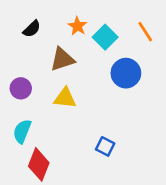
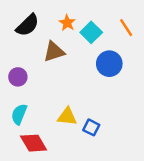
black semicircle: (32, 29) -> (28, 25), size x1.5
yellow triangle: (65, 98) -> (67, 117), moved
red diamond: (39, 164) -> (34, 143), turned -52

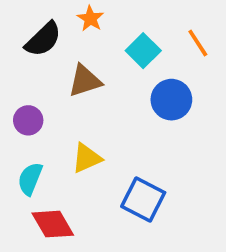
orange star: (67, 23) -> (90, 19), moved
yellow triangle: (67, 117) -> (87, 158), moved, turned -30
blue square: (91, 127) -> (143, 200), size x1.6

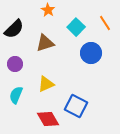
black semicircle: (43, 39) -> (14, 29), moved
red diamond: (53, 224) -> (48, 119), moved

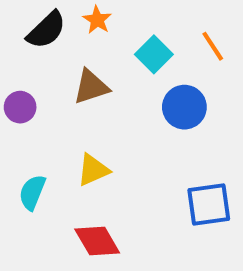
black semicircle: (14, 29) -> (46, 30), moved
purple circle: (15, 64) -> (20, 107), moved
blue square: (76, 106) -> (209, 204), moved, turned -35

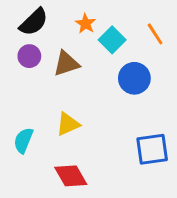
orange star: (97, 20) -> (86, 24), moved
purple circle: (20, 107) -> (29, 56), moved

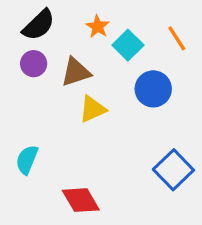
yellow triangle: (68, 124) -> (93, 109), moved
blue square: (152, 149) -> (173, 170), turned -36

